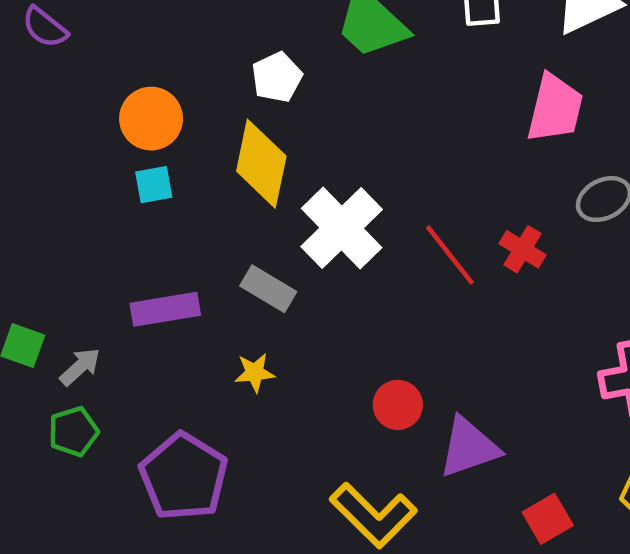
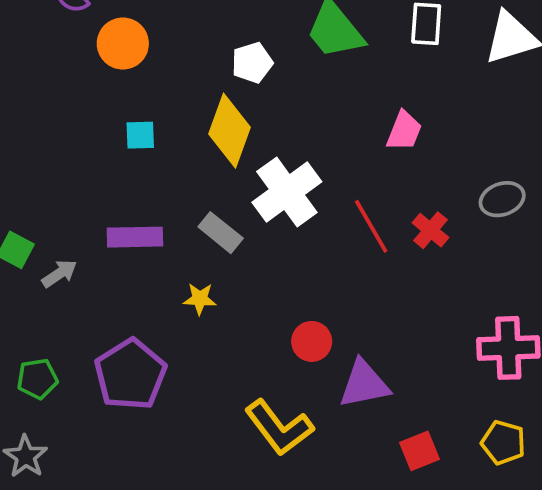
pink trapezoid: (555, 108) -> (404, 131), moved, size x0.7
orange circle: (151, 119) -> (123, 44), moved
green pentagon: (73, 432) -> (37, 379), moved

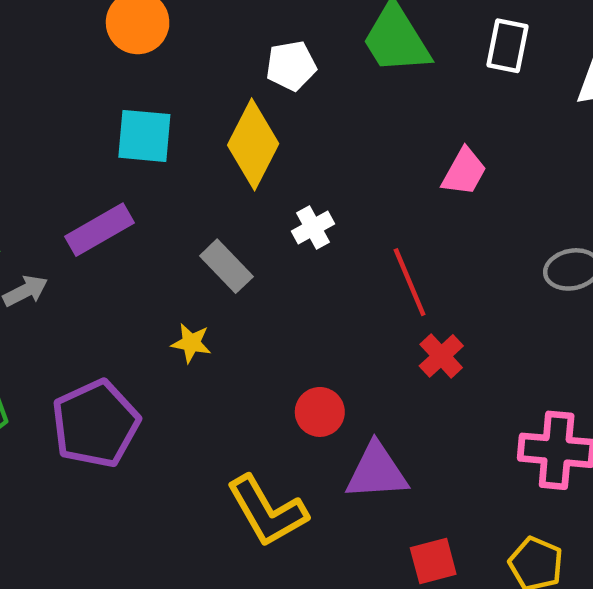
cyan square: (140, 135) -> (144, 136), size x1.5
white cross: (287, 192) -> (313, 227), size x0.5
red cross: (431, 230) -> (441, 356), moved
purple rectangle: (135, 237) -> (99, 230), moved, turned -36

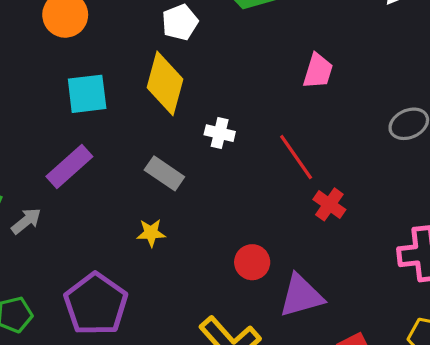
white cross: (313, 227) -> (220, 133), turned -36

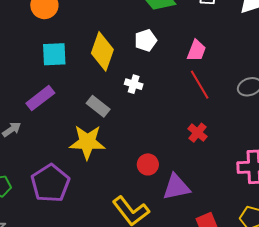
white pentagon: (180, 22) -> (146, 40), moved
red line: (296, 157) -> (200, 85), moved
yellow star: (151, 233) -> (87, 142), size x2.0

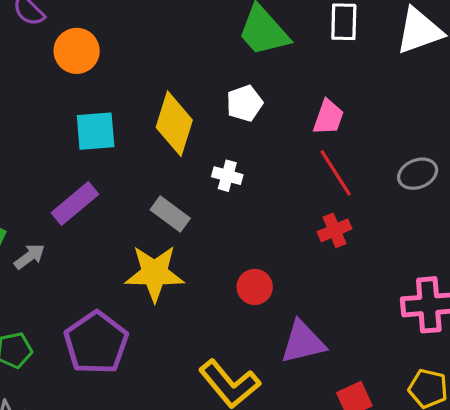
red cross: (198, 133) -> (335, 230), moved, turned 30
red circle: (148, 164) -> (255, 287), moved

